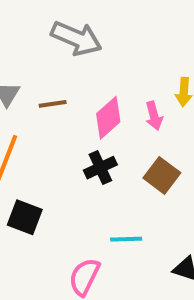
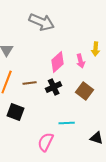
brown line: (53, 104) -> (30, 83), moved

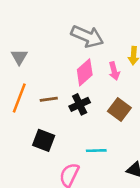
gray arrow: (42, 22) -> (87, 36), moved
black square: (16, 112) -> (44, 140), moved

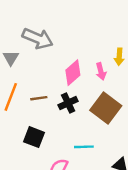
gray arrow: (87, 36) -> (38, 38), moved
brown square: (119, 110) -> (106, 108), size x1.4

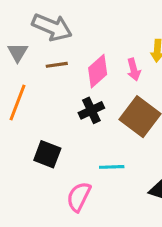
brown line: (39, 98) -> (57, 65), moved

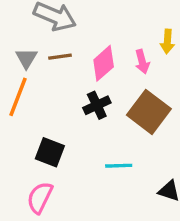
gray triangle: (18, 52) -> (26, 58), moved
pink semicircle: (79, 197) -> (40, 198), moved

